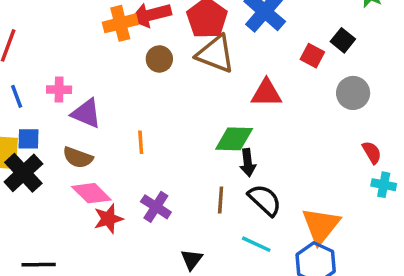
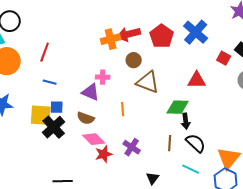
brown triangle: (215, 54) -> (148, 82), moved
pink cross: (59, 90) -> (103, 77), moved
blue line: (17, 96) -> (50, 82), turned -56

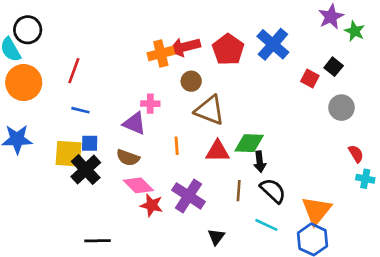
red triangle: (197, 80) -> (218, 151), moved
purple cross: (132, 147) -> (189, 196), size x1.4
red star: (104, 154) -> (152, 205), turned 30

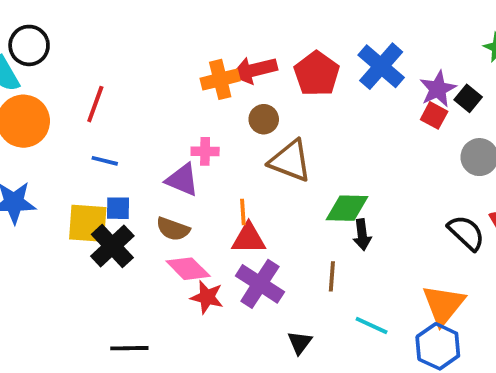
purple star: (331, 17) -> (438, 89), moved
red triangle: (218, 151) -> (249, 238), moved
black semicircle: (273, 191) -> (466, 233), moved

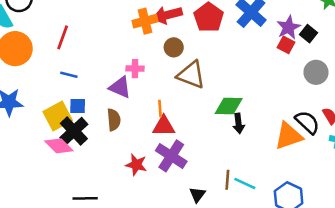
yellow square: (88, 223) -> (58, 116), turned -32
brown semicircle: (173, 229) -> (114, 120), turned -115
pink diamond: (188, 269) -> (59, 146), moved
brown line: (332, 276) -> (227, 180), moved
orange triangle: (444, 305) -> (289, 136), moved, turned 32

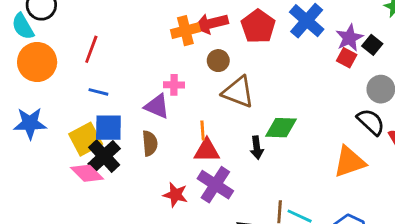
blue square: (78, 106) -> (108, 128), size x1.5
black semicircle: (307, 122) -> (371, 122), moved
black arrow: (239, 123) -> (257, 148), moved

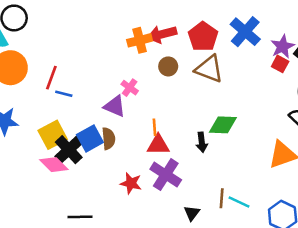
red line: (91, 49) -> (51, 78), moved
pink cross: (174, 85) -> (130, 88), turned 35
brown triangle: (238, 92) -> (209, 69), moved
blue square: (108, 128) -> (90, 139), moved, turned -30

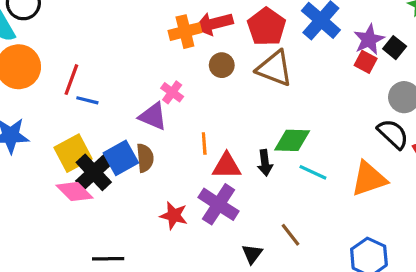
red triangle: (158, 145) -> (227, 166), moved
brown line: (222, 198) -> (291, 235), turned -42
cyan line: (239, 202) -> (313, 172), moved

